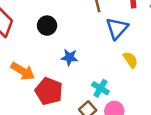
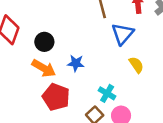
black circle: (47, 26) -> (44, 42), moved
orange arrow: (23, 71) -> (44, 68), moved

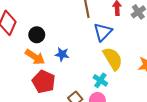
yellow semicircle: (136, 65) -> (113, 59), size x1.6
cyan cross: (107, 93) -> (100, 80), moved

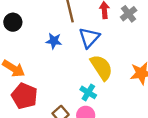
black circle: (37, 35) -> (13, 22), moved
blue star: (62, 54) -> (54, 41), moved

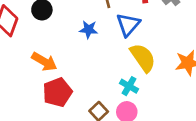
red pentagon: (24, 96) -> (57, 92), turned 30

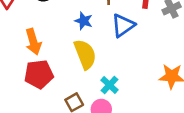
yellow semicircle: (143, 58) -> (85, 54), moved
orange arrow: (44, 62) -> (33, 42), turned 30

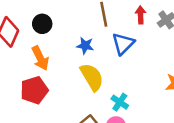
orange arrow: (33, 42) -> (40, 58), moved
red pentagon: (39, 74) -> (34, 90), moved

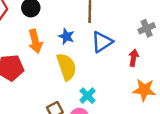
red arrow: (141, 15) -> (134, 58), moved
orange arrow: (40, 58) -> (35, 41), moved

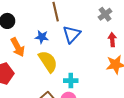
red arrow: (134, 58) -> (112, 40), moved
cyan cross: (88, 96) -> (71, 81), turned -32

